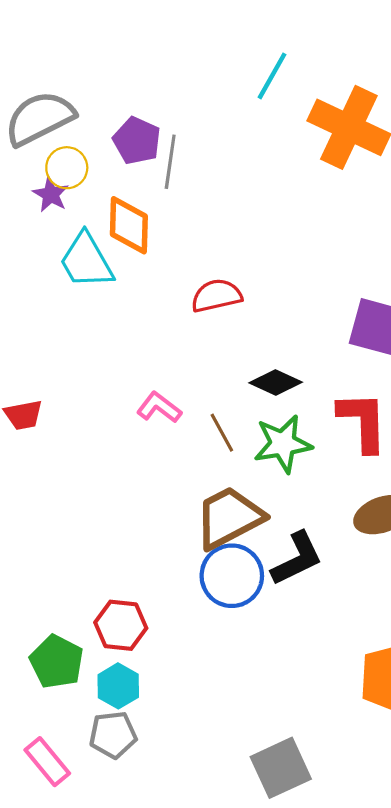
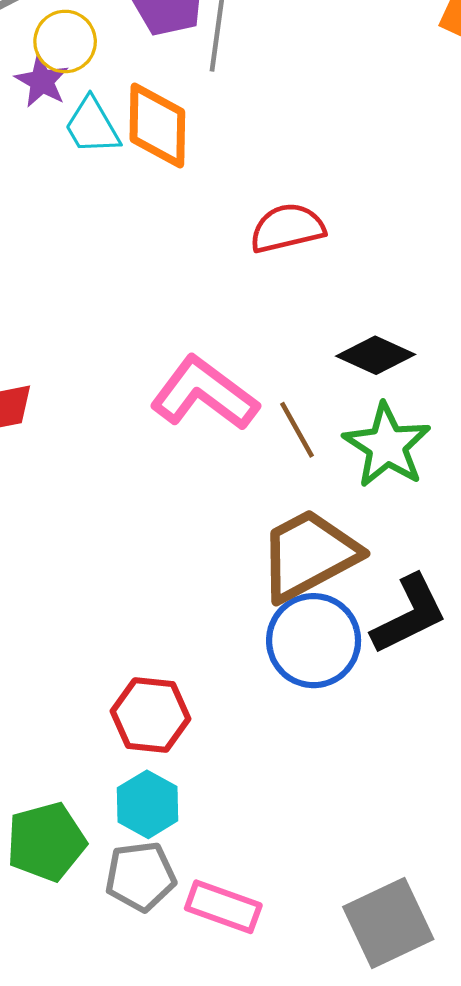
cyan trapezoid: (86, 261) -> (92, 126), moved, size x0.7
pink L-shape: (159, 407) -> (204, 394), size x1.6
green star: (283, 444) -> (387, 445), turned -30
green pentagon: (57, 662) -> (46, 842), moved, turned 30
pink rectangle: (47, 762) -> (223, 907), moved, turned -30

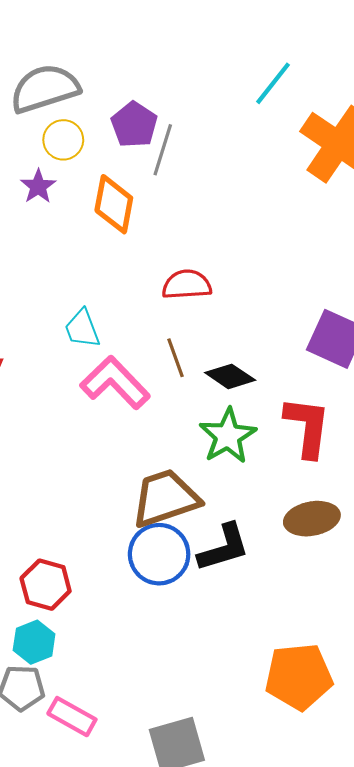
purple star: (42, 81) -> (38, 186), moved
cyan trapezoid: (92, 126) -> (82, 329), moved
brown line: (297, 430) -> (176, 358), moved

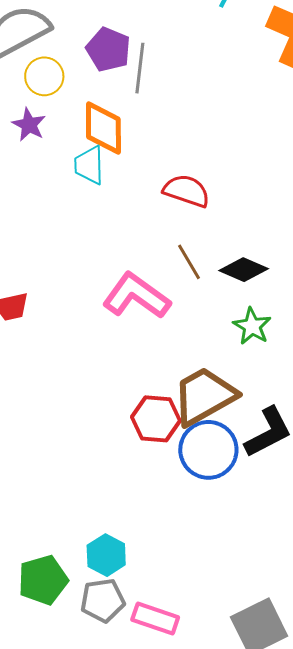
red semicircle: (187, 285) -> (186, 191), turned 33
cyan trapezoid: (82, 329) -> (89, 165), moved, turned 30
green star: (228, 436) -> (252, 326), size x0.7
red hexagon: (46, 585) -> (156, 419), moved

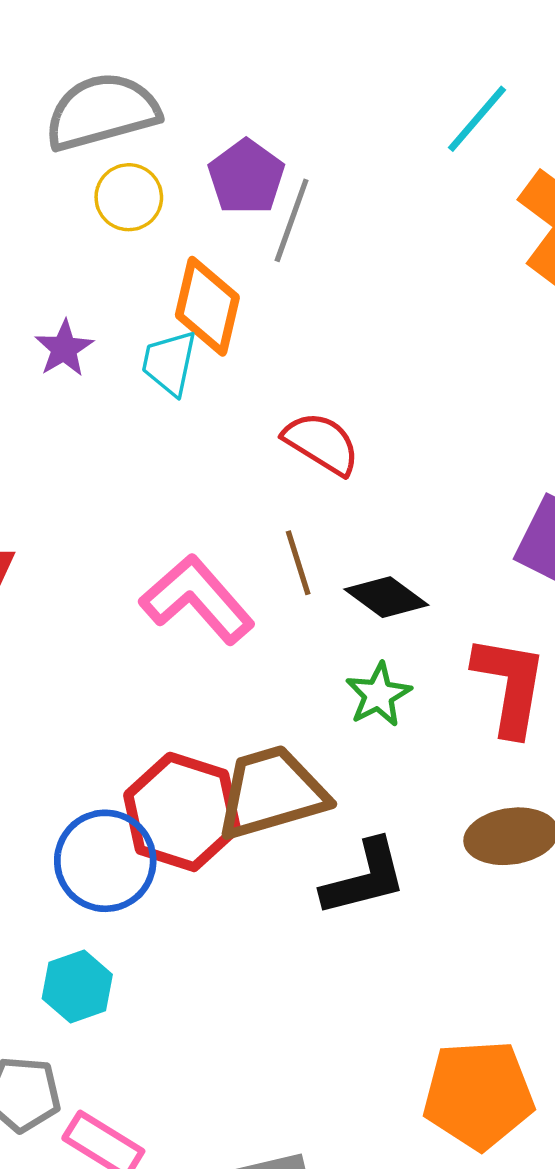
purple star: (29, 125) -> (64, 348), moved
red hexagon: (156, 419) -> (182, 812), size x1.4
blue circle: (208, 450) -> (105, 861), moved
cyan hexagon: (106, 555) -> (77, 986), moved

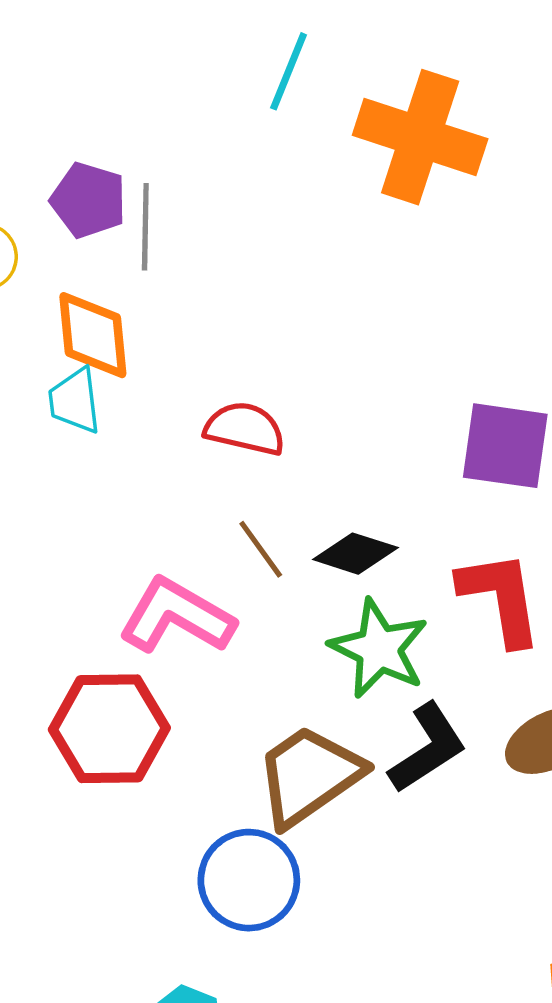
green star: (378, 695) -> (379, 649), size x1.5
red hexagon: (182, 812) -> (109, 729), moved
blue circle: (105, 861) -> (249, 880), moved
black L-shape: (364, 878) -> (428, 748), moved

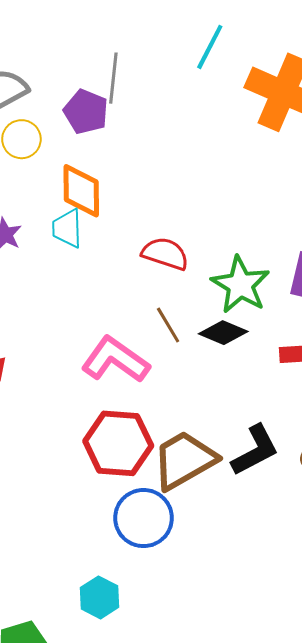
gray line: (145, 227) -> (113, 78), moved
green star: (379, 649) -> (240, 285), moved
red hexagon: (109, 729) -> (118, 443), moved

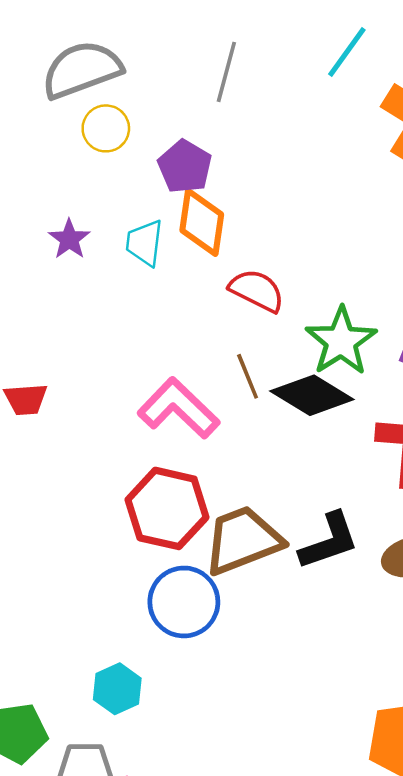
purple pentagon: (86, 112) -> (185, 167), moved
orange diamond: (81, 191) -> (202, 222), moved
black diamond: (223, 333) -> (312, 395), size x1.4

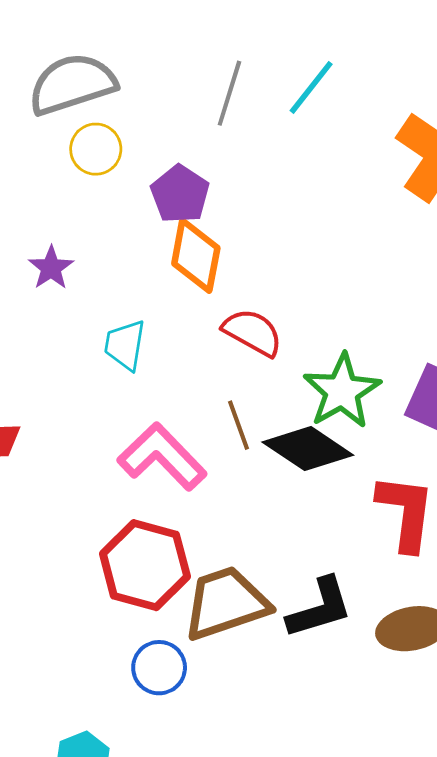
cyan line: (347, 52) -> (311, 87), moved
cyan trapezoid: (144, 243) -> (125, 345), moved
blue circle: (184, 602) -> (159, 668), size x0.7

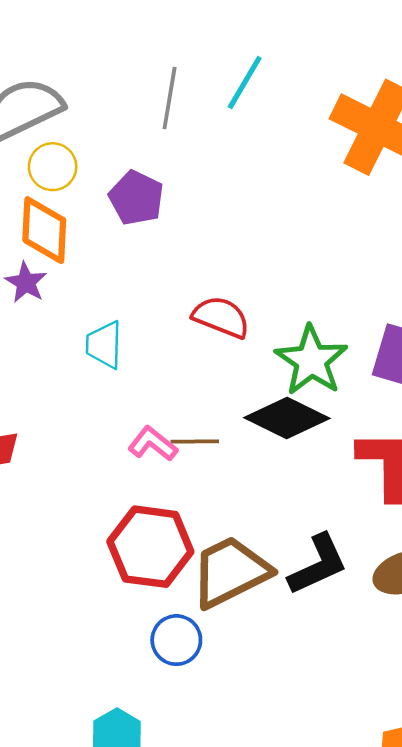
orange diamond: (196, 256) -> (44, 230), moved
brown line: (239, 425) -> (195, 442), moved, turned -63
pink L-shape: (162, 457) -> (153, 444), size x0.6

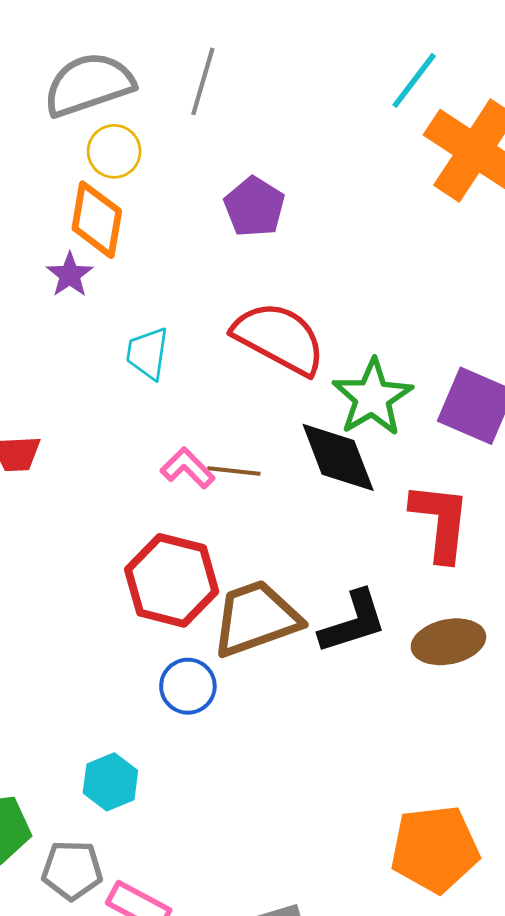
cyan line: (245, 82) -> (414, 80), moved
gray line: (170, 98) -> (203, 81), moved
purple pentagon: (136, 198) -> (254, 207), moved
red semicircle: (221, 317) -> (279, 338), size x1.5
black diamond: (287, 418) -> (338, 457), turned 36

